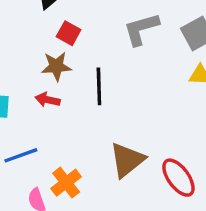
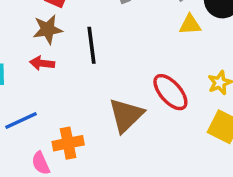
red ellipse: (178, 178) -> (170, 92), moved
orange cross: (66, 183) -> (68, 143), turned 32

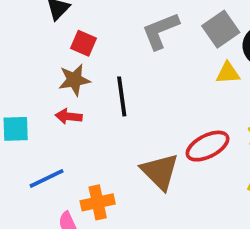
red ellipse: (170, 92) -> (208, 146), turned -75
brown triangle: (126, 115) -> (160, 172), turned -30

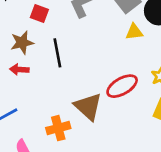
red square: (84, 43) -> (39, 14), moved
orange cross: (98, 202) -> (58, 128), moved

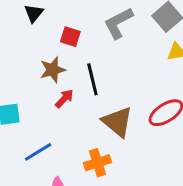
red arrow: (19, 69) -> (64, 99), moved, turned 132
brown triangle: (88, 107) -> (117, 122), moved

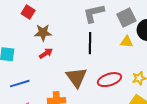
red square: (70, 37) -> (28, 12), moved
black line: (92, 79) -> (90, 43), moved

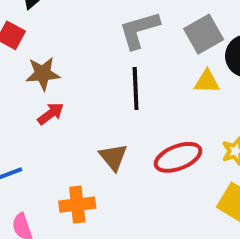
brown triangle: (76, 77) -> (113, 157), size x0.7

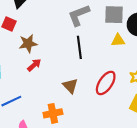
gray square: (204, 34) -> (114, 15), turned 36
red ellipse: (178, 157) -> (106, 83), turned -30

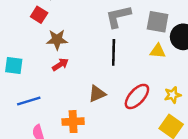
brown triangle: (70, 86) -> (97, 94), turned 42

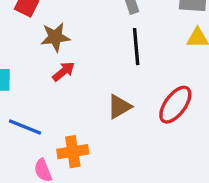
blue line: (29, 101) -> (25, 127), turned 45
orange cross: (73, 122) -> (73, 152), moved

